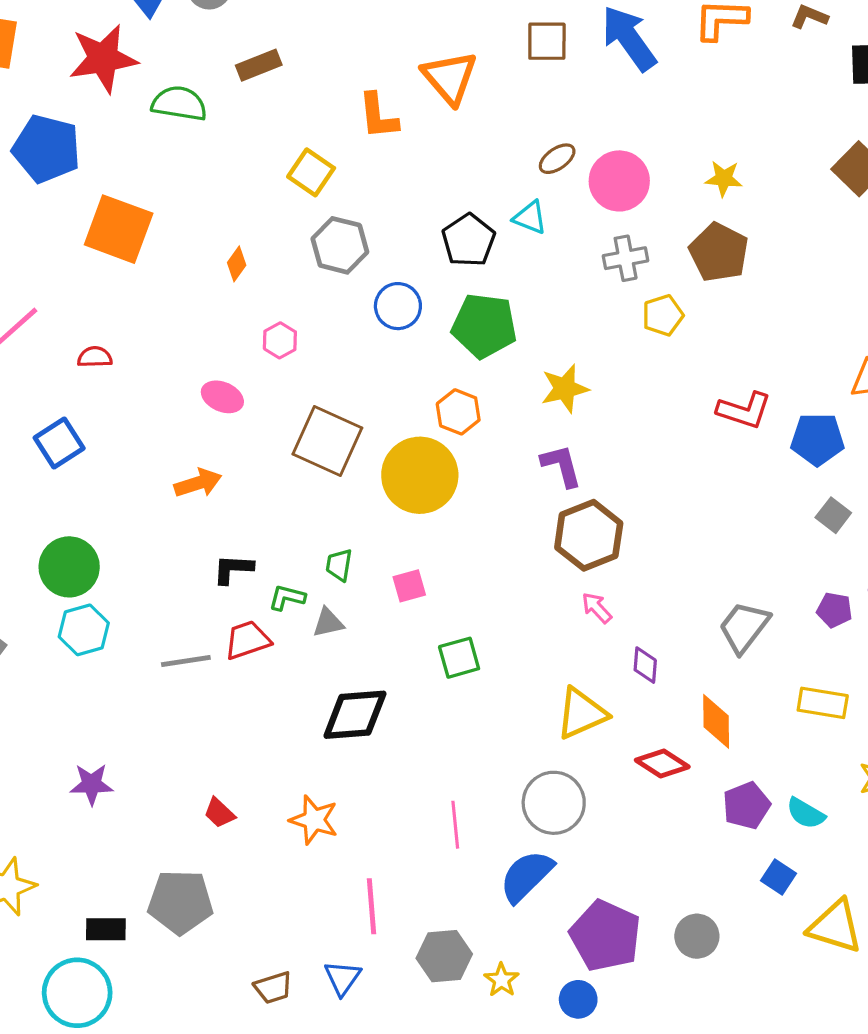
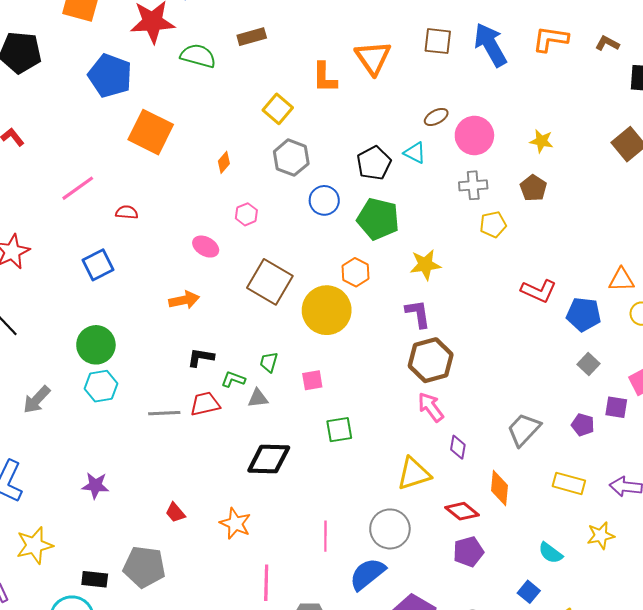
brown pentagon: (719, 252) -> (533, 188), size x0.7
pink arrow: (597, 608) -> (431, 407), size x1.4
purple pentagon: (746, 806) -> (468, 552), moved

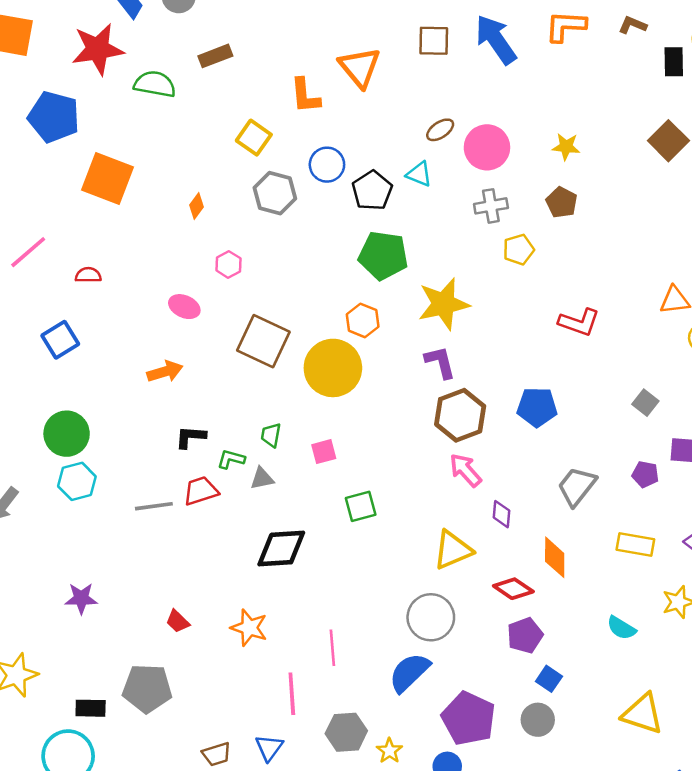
blue circle: (324, 200) -> (327, 165), moved
yellow star: (425, 265) -> (444, 304), size x1.4
blue pentagon: (584, 314) -> (537, 407), moved
pink line: (325, 536) -> (332, 648), moved
blue square: (529, 592) -> (549, 679), moved

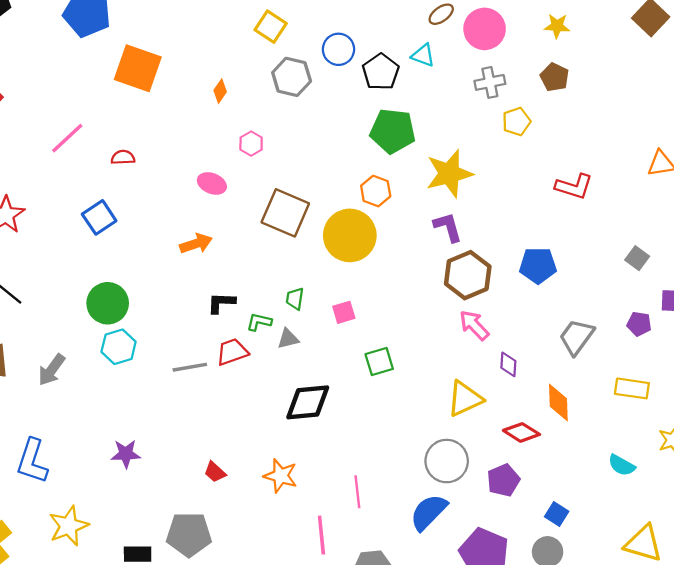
purple pentagon: (525, 635) -> (503, 480), moved

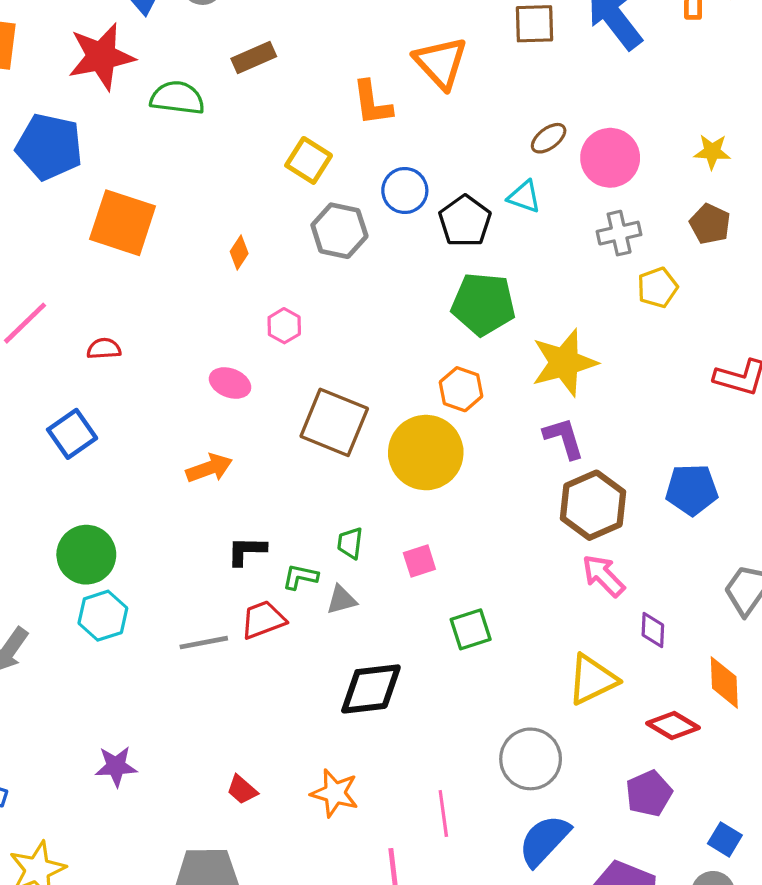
gray circle: (447, 461) -> (531, 759), moved

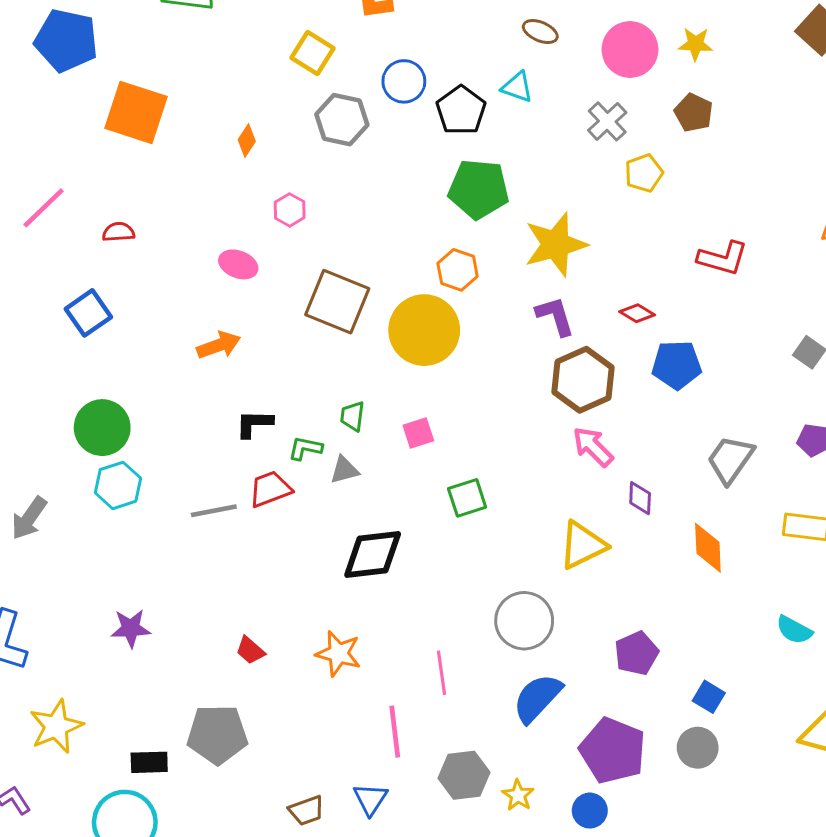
brown ellipse: (549, 138) -> (540, 32), turned 60
pink circle: (610, 158) -> (630, 50), moved
gray cross: (619, 233) -> (607, 121), turned -30
red diamond: (673, 726) -> (637, 313), moved, size x0.7

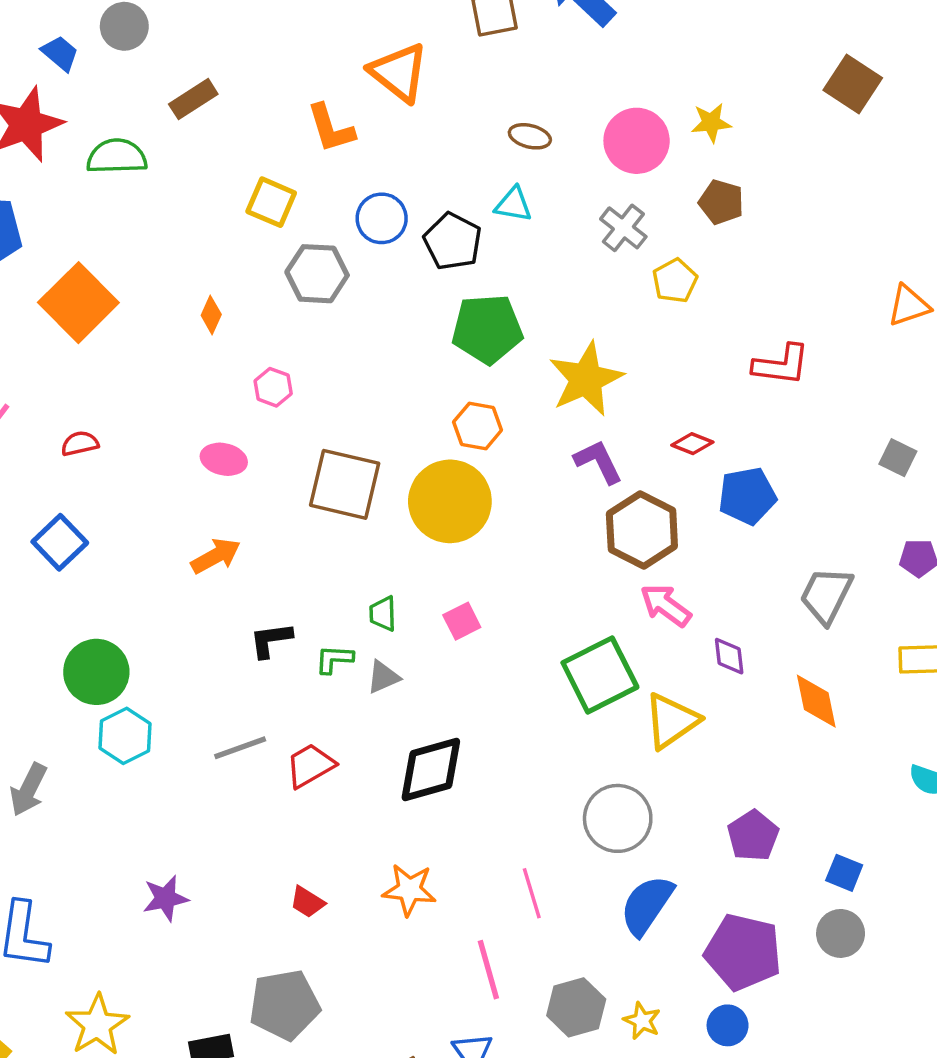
orange square: (136, 112) -> (78, 303), turned 36
red trapezoid: (270, 489) -> (310, 766), moved
green square: (467, 498) -> (600, 675), moved, size x1.6

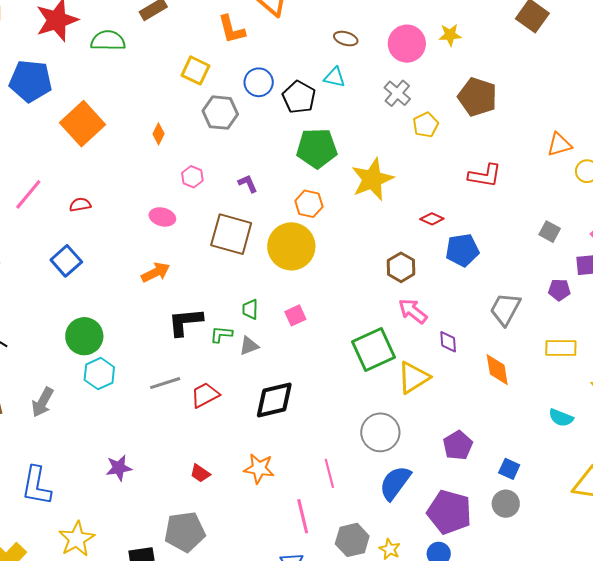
brown pentagon: (721, 202) -> (477, 97), moved, size x1.5
purple L-shape: (598, 462) -> (248, 184), moved, size x0.7
brown hexagon: (642, 530) -> (401, 267), size x0.7
black L-shape: (271, 640) -> (185, 322), size x1.4

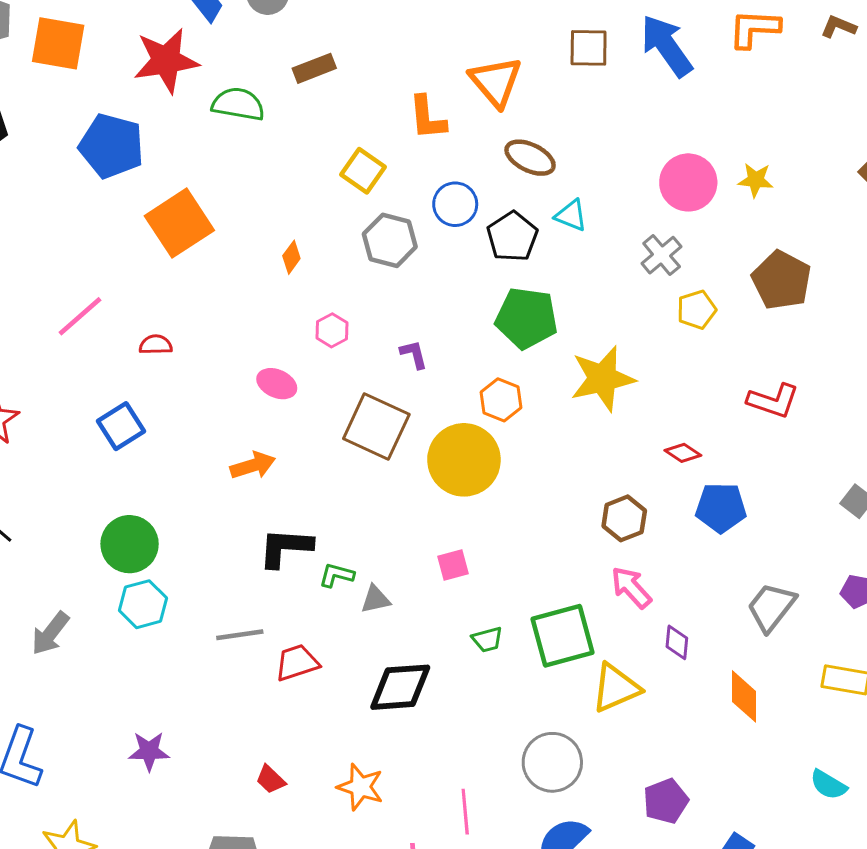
brown ellipse: (346, 39) -> (530, 158), moved, size x1.4
green trapezoid: (250, 309) -> (487, 639), moved, turned -115

